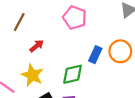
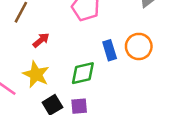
blue rectangle: (95, 55) -> (110, 50), turned -42

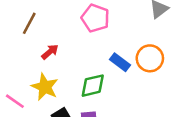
blue rectangle: (110, 50) -> (120, 62), turned -36

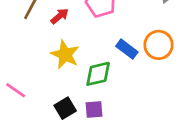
red arrow: (50, 52) -> (60, 16), moved
yellow star: (45, 87) -> (65, 55), moved

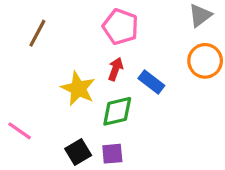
red arrow: (60, 16) -> (116, 69), moved, turned -30
orange circle: (159, 45) -> (205, 61), moved

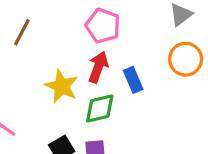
red arrow: (116, 69) -> (98, 67), size x1.4
blue rectangle: (151, 82) -> (133, 80), turned 30

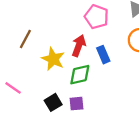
pink pentagon: (103, 26) -> (97, 17), moved
brown line: (22, 32) -> (25, 39), moved

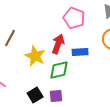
blue rectangle: (103, 55) -> (80, 52), turned -70

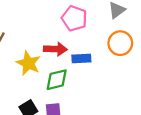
red arrow: (58, 44) -> (55, 49), turned 72

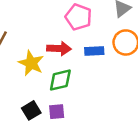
blue rectangle: (81, 58) -> (94, 51), moved

